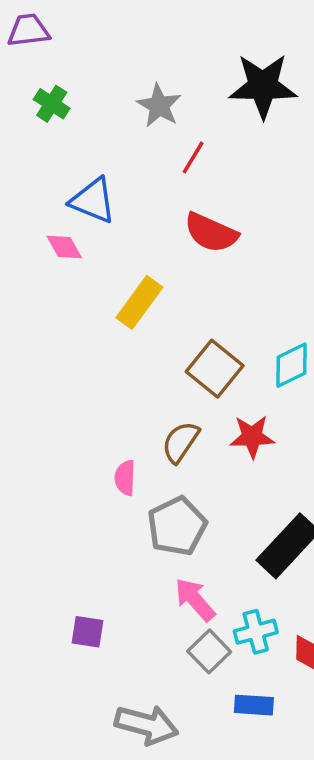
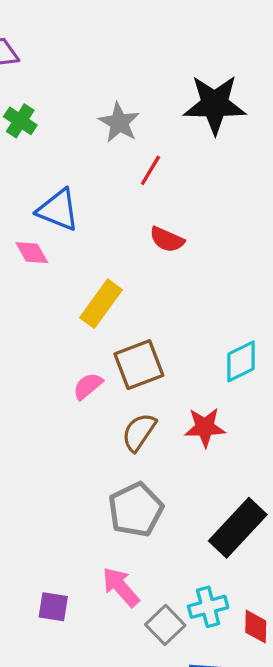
red semicircle: (211, 233) -> (167, 239), size x0.7
brown square: (215, 369) -> (139, 365), moved, turned 30
pink semicircle: (125, 478) -> (88, 386), moved, turned 48
pink arrow: (195, 600) -> (121, 587), moved

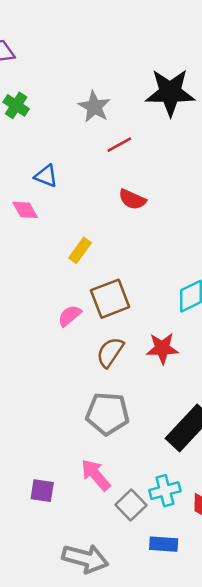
red line: (150, 170) -> (119, 145), turned 30
blue triangle: (58, 210) -> (46, 176), size x0.7
yellow rectangle: (101, 304) -> (80, 250), size x0.7
gray pentagon: (136, 510) -> (107, 414), turned 30

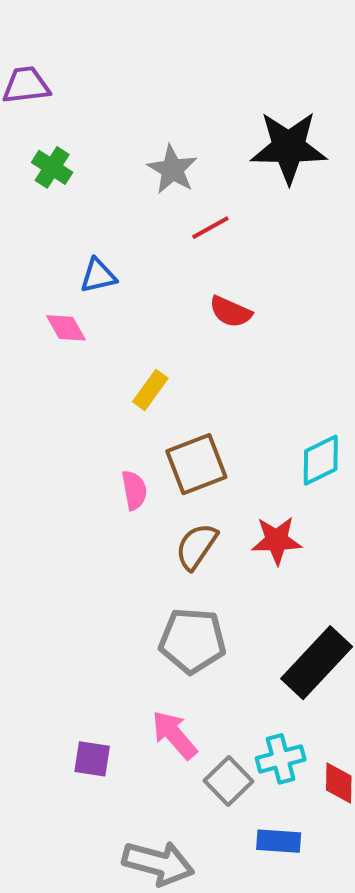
blue triangle: (46, 176) -> (98, 276), turned -35
pink semicircle: (70, 316) -> (134, 490), turned 120

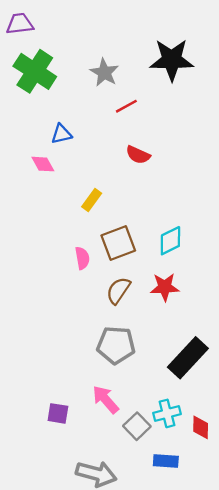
green cross: (52, 167) -> (35, 71), size x1.8
cyan diamond: (321, 460) -> (170, 241), moved

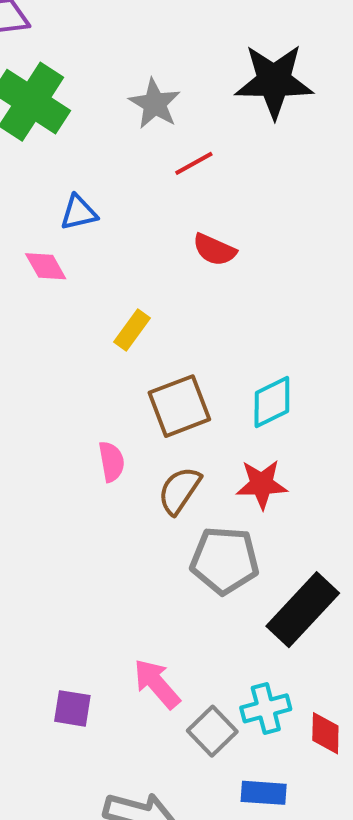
pink semicircle: (82, 258) -> (111, 462), moved
gray pentagon: (116, 345) -> (225, 560), moved

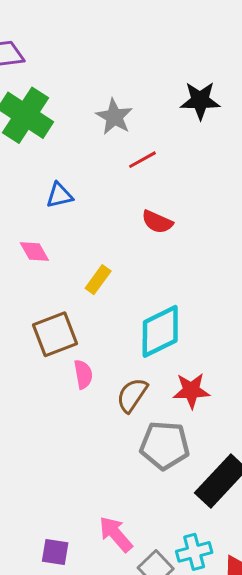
black star: (274, 81) -> (200, 101), size x0.7
pink diamond: (46, 266) -> (34, 251), moved
cyan diamond: (272, 402) -> (160, 331), moved, size x1.4
brown square: (179, 406) -> (55, 334), moved

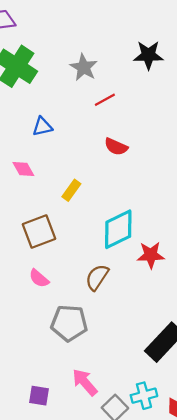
pink semicircle: (83, 374) -> (39, 278), moved, turned 140
red star: (191, 391) -> (151, 255), moved
gray pentagon: (165, 445) -> (69, 323), moved

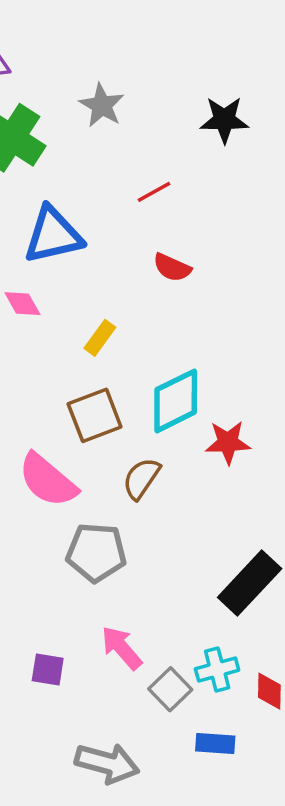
gray star: (84, 67) -> (102, 105), moved
blue triangle: (42, 127) -> (53, 235), size x1.8
brown square: (39, 232) -> (95, 415), moved
pink semicircle: (39, 278) -> (48, 480), size x1.8

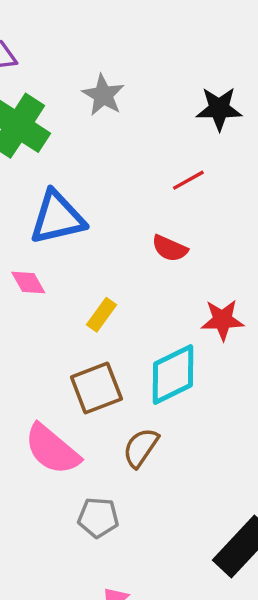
red line: (154, 192) -> (188, 180), moved
red star: (228, 442) -> (222, 320), moved
gray pentagon: (96, 552) -> (98, 518), size x0.7

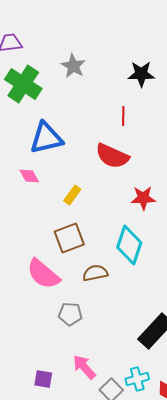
red line: (188, 180) -> (123, 116), turned -60
red semicircle: (170, 248) -> (112, 156), size x1.6
cyan diamond: (173, 374) -> (129, 245), moved, turned -45
brown semicircle: (141, 448) -> (95, 273), turned 45

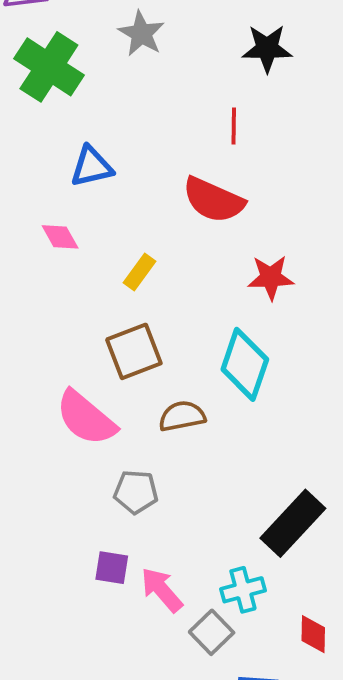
blue triangle: (46, 138) -> (91, 167), size x0.7
purple square: (43, 379) -> (112, 568), moved
cyan cross: (137, 379) -> (243, 590), moved

